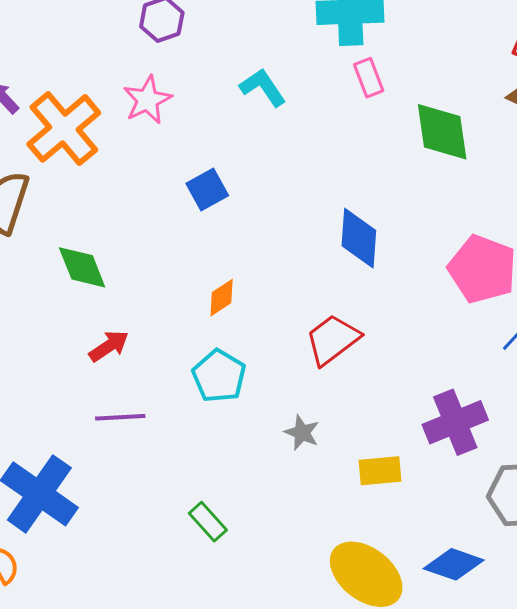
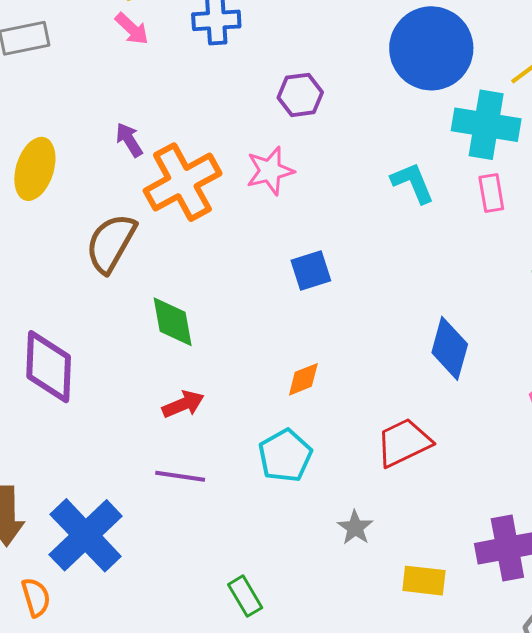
cyan L-shape: (263, 87) -> (413, 183), moved

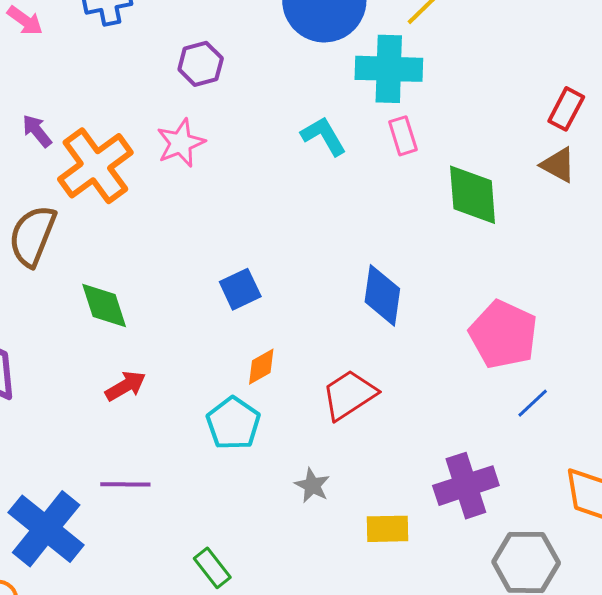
blue square: (311, 271) -> (240, 289), moved
orange diamond: (303, 379) -> (261, 367), moved
purple line: (180, 476) -> (125, 484), moved

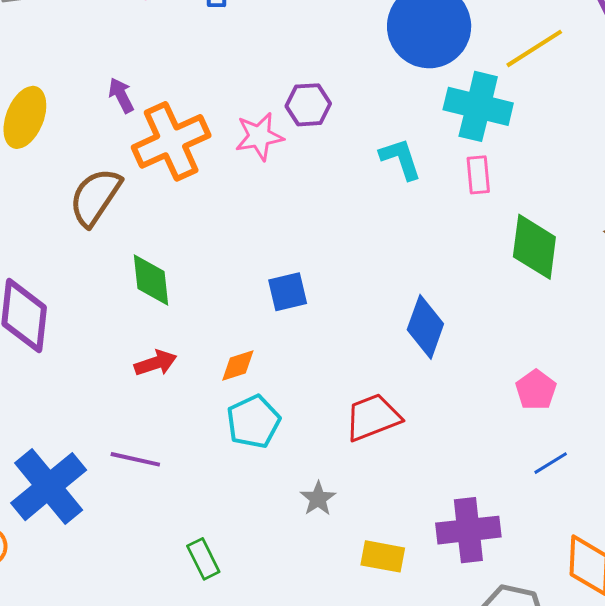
purple hexagon: (201, 64) -> (308, 105), moved
pink pentagon: (503, 335) -> (536, 390), size x0.6
orange diamond: (261, 367) -> (238, 365), moved

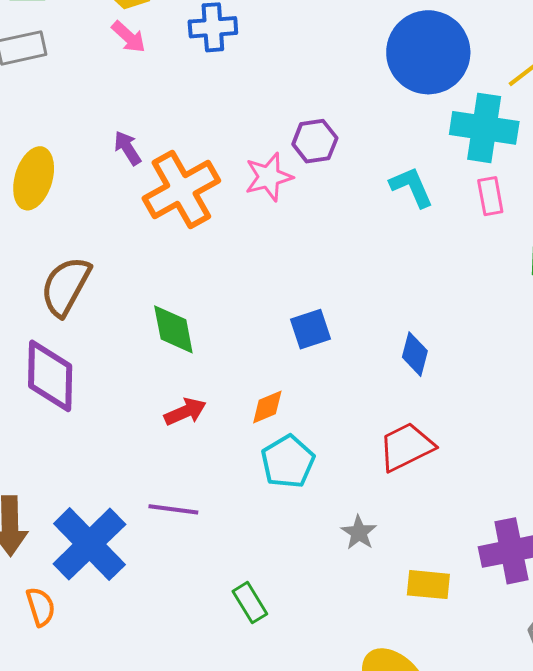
brown semicircle: (95, 197) -> (66, 286), moved
blue diamond: (425, 327) -> (415, 354), moved, size x0.7

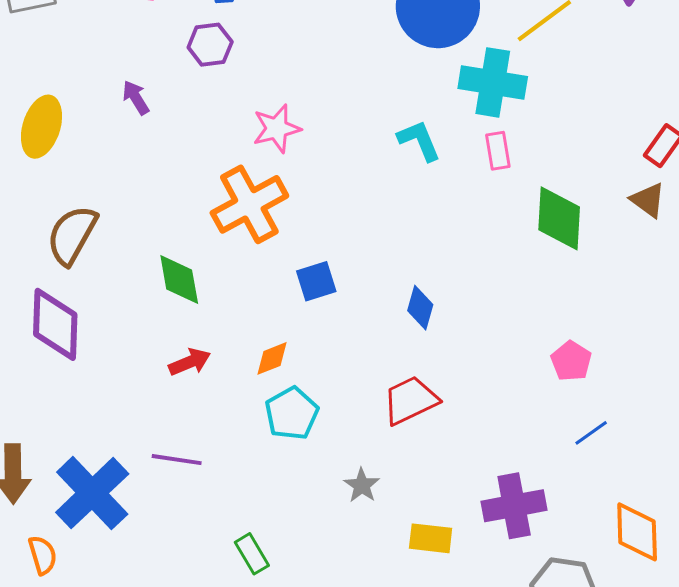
purple hexagon: (315, 141) -> (210, 45), moved
orange cross: (181, 189) -> (249, 204), moved

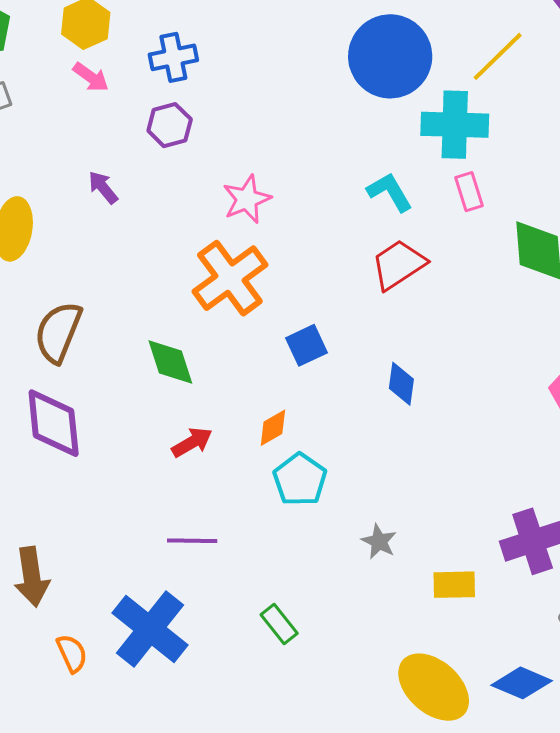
blue diamond: (420, 308) -> (401, 384), moved
red trapezoid: (410, 400) -> (398, 265), moved
blue cross: (92, 493) -> (150, 629), moved

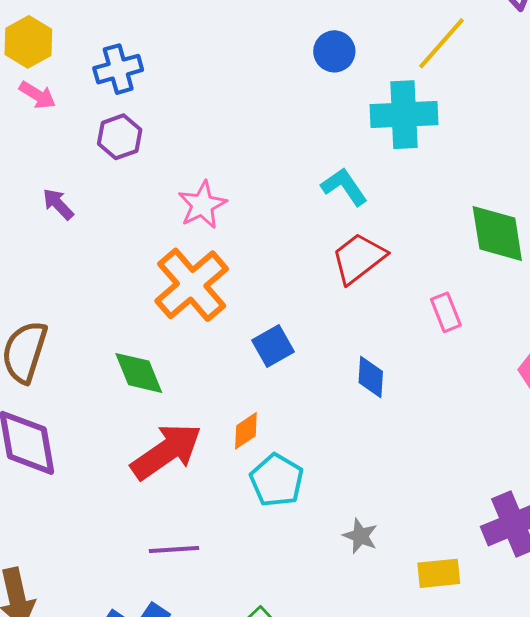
blue circle: (390, 56) -> (334, 51), size x0.5
pink rectangle: (469, 192) -> (446, 312), moved
red arrow: (192, 442) -> (166, 451), size x1.8

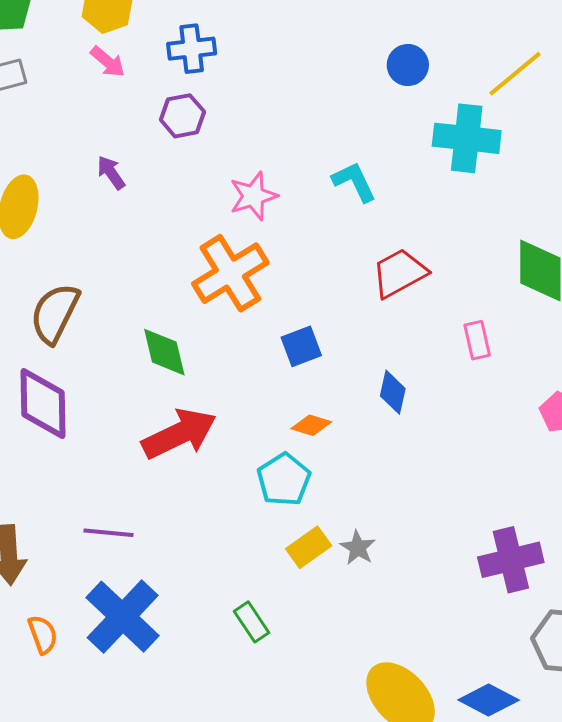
cyan L-shape: (344, 187) -> (354, 182), moved
orange diamond: (246, 431) -> (311, 425), moved, turned 42
purple line: (174, 550) -> (108, 533), moved
yellow rectangle: (439, 573) -> (309, 547), moved, turned -39

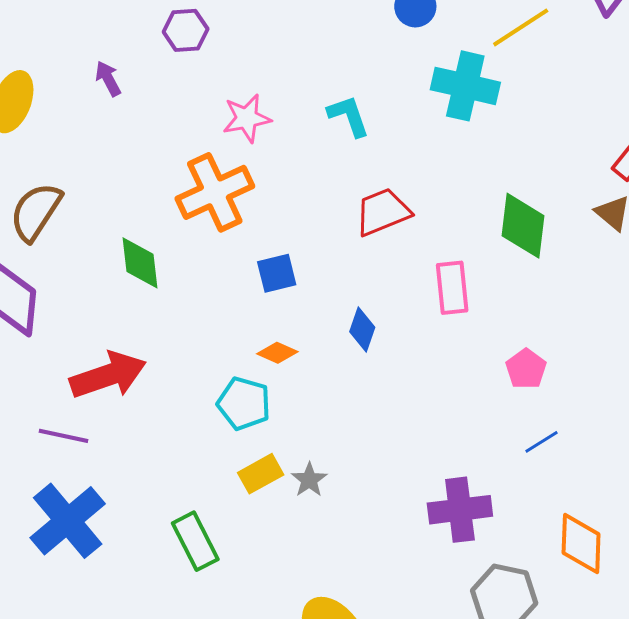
pink rectangle: (477, 340) -> (452, 288), size x1.4
red arrow: (179, 434) -> (108, 375), moved
cyan pentagon: (284, 480) -> (244, 404), turned -30
green rectangle: (252, 622) -> (195, 541), size x1.4

